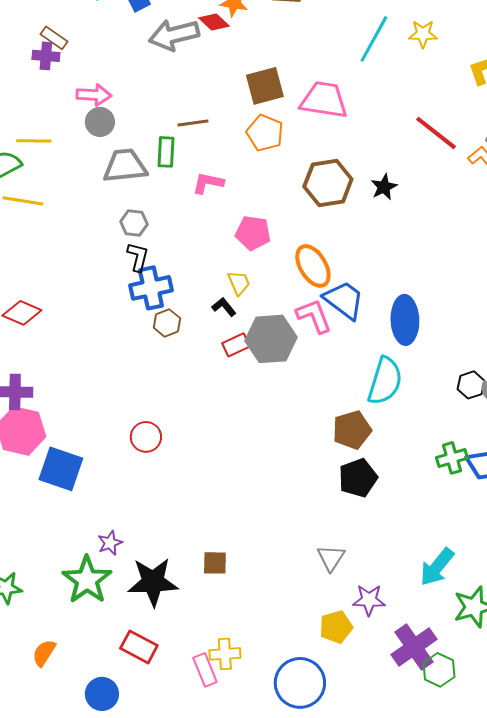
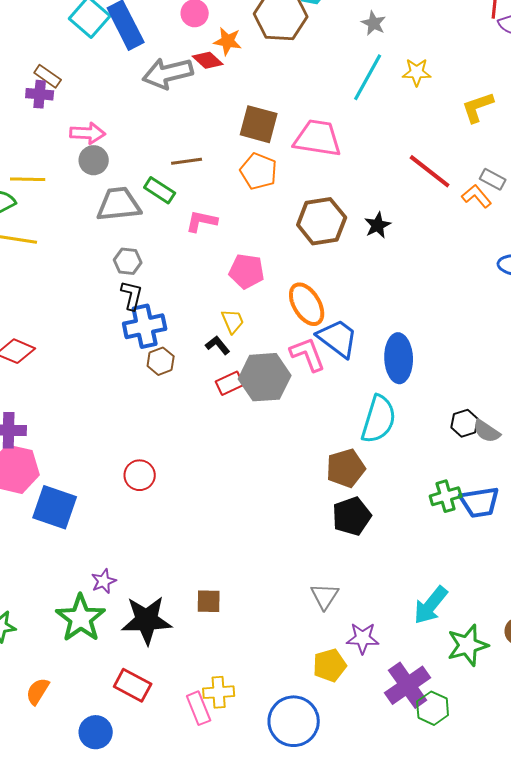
brown square: (265, 86) -> (259, 124), turned 30
green rectangle: (166, 152) -> (160, 190), turned -60

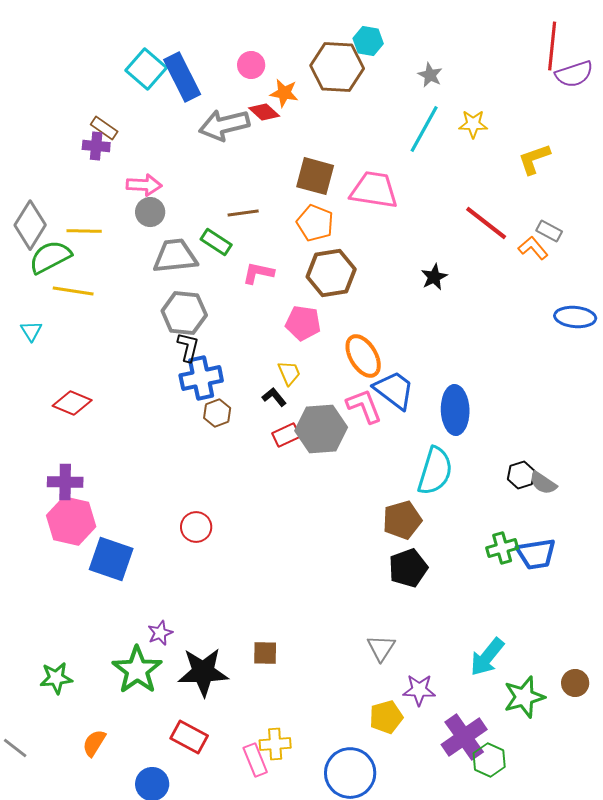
brown hexagon: (322, 221) -> (331, 273), moved
gray hexagon: (128, 261) -> (184, 313), size x1.6

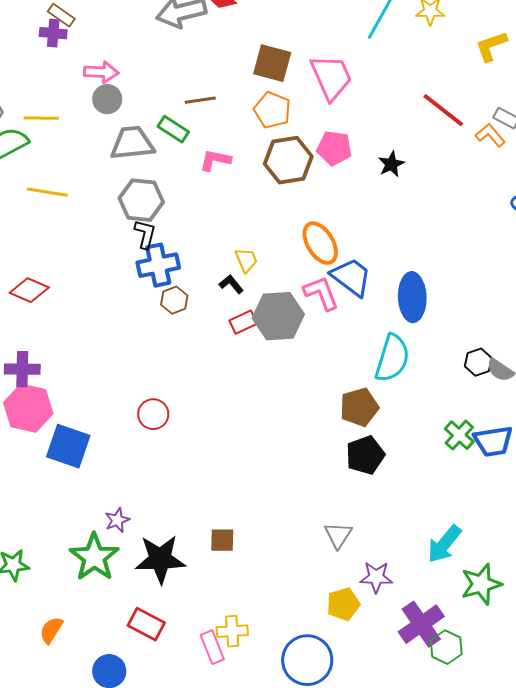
pink trapezoid: (374, 190) -> (331, 77), turned 57
yellow line: (73, 291) -> (47, 192), moved
pink pentagon: (303, 323) -> (334, 148), moved
green cross: (502, 548) -> (459, 435), turned -32

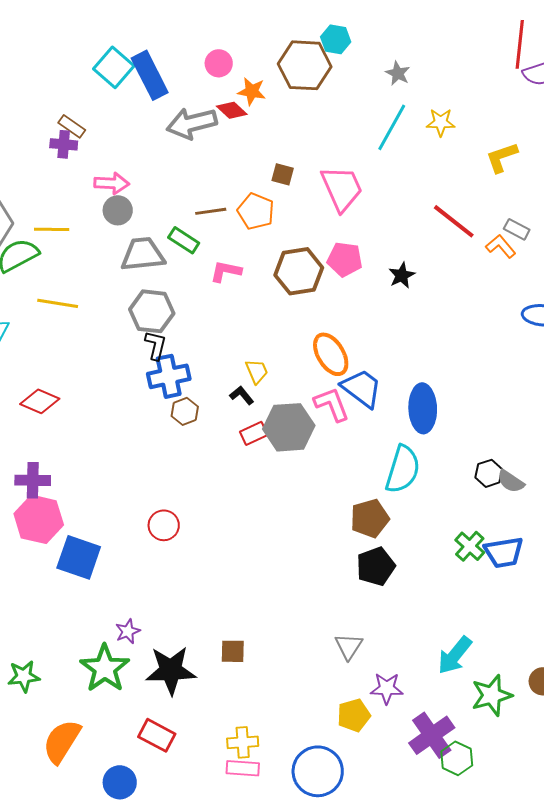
brown square: (272, 63) -> (283, 174), size x0.6
orange pentagon: (272, 110) -> (256, 211), moved
orange semicircle: (51, 630) -> (62, 741), size x1.6
pink rectangle: (212, 647) -> (243, 768), moved, turned -64

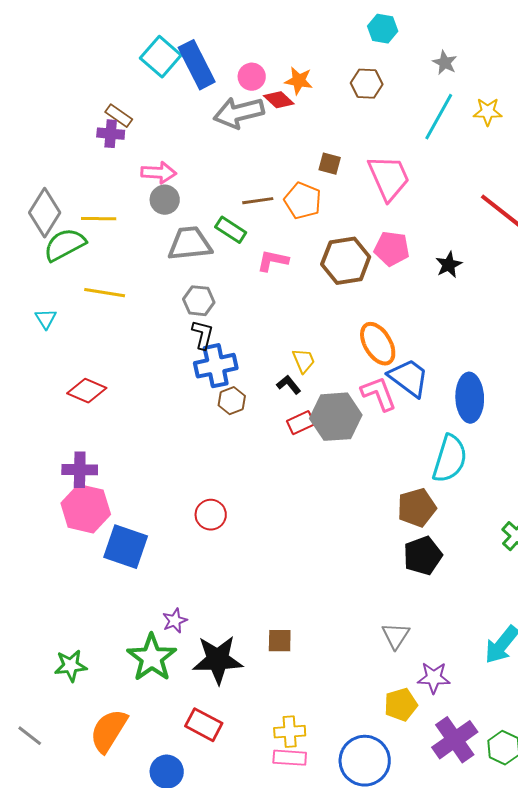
pink circle: (219, 63) -> (252, 77), moved
brown hexagon: (305, 65) -> (367, 84), moved, size x0.6
gray hexagon: (152, 311) -> (199, 301), size x0.7
purple cross: (432, 735) -> (455, 740), moved

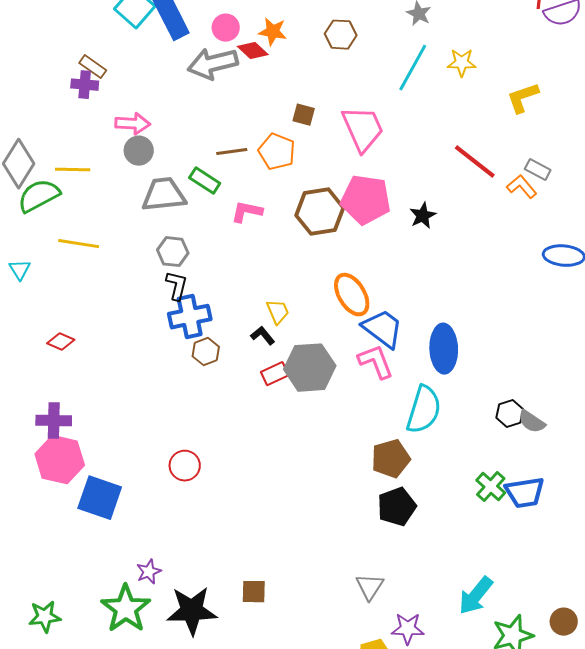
pink pentagon: (392, 249) -> (366, 200), size x1.4
red diamond: (87, 391) -> (61, 342), size x0.7
pink L-shape: (379, 394) -> (376, 362), moved

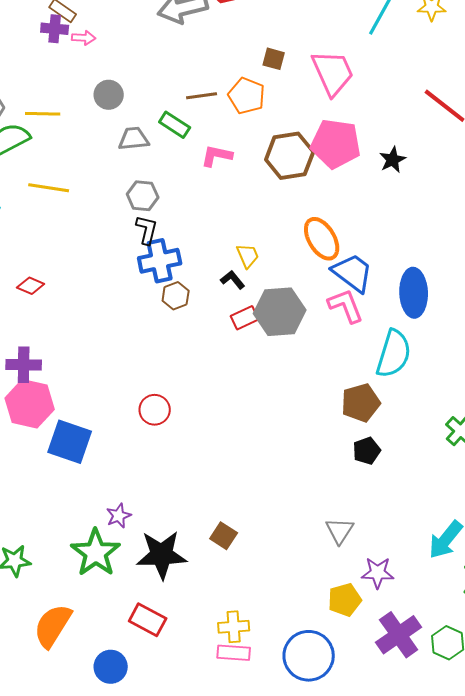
pink arrow: (133, 124) -> (84, 38), moved, size x0.7
gray trapezoid: (164, 195) -> (134, 139), size x0.7
black pentagon: (397, 507) -> (367, 451), size x0.7
brown square: (254, 592) -> (224, 536), turned 32

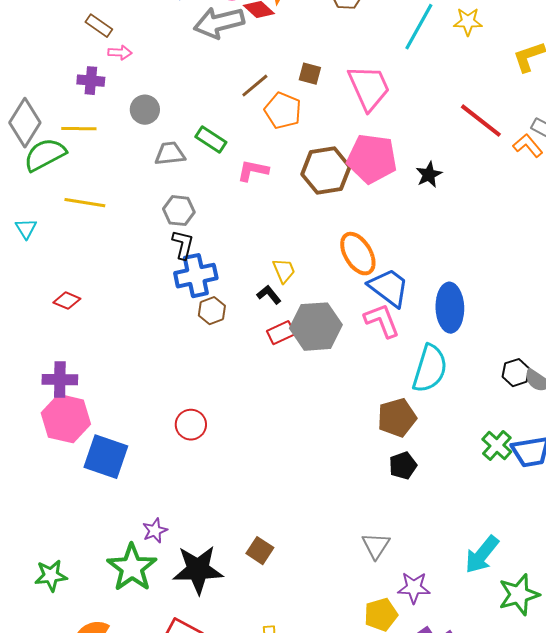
purple cross: (55, 29) -> (91, 81), moved
brown line: (202, 96) -> (255, 86), moved, turned -32

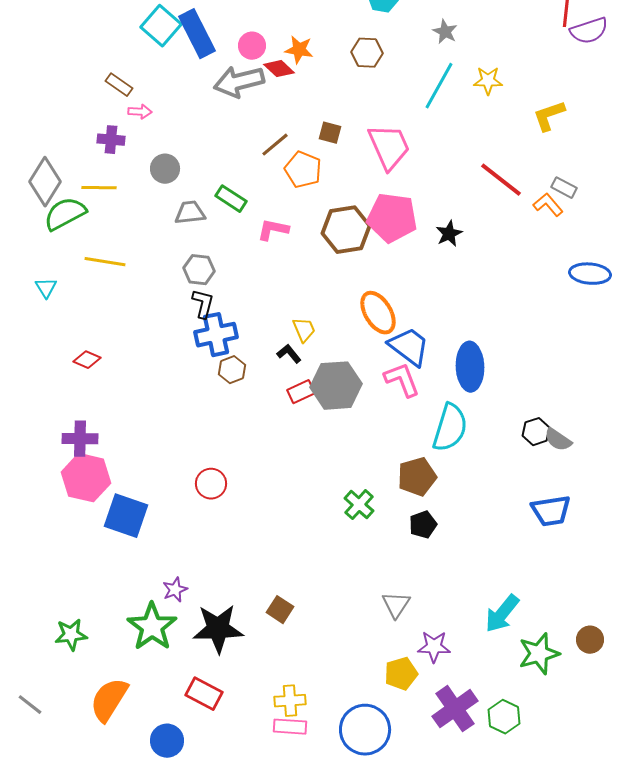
green cross: (497, 446) -> (359, 505), moved

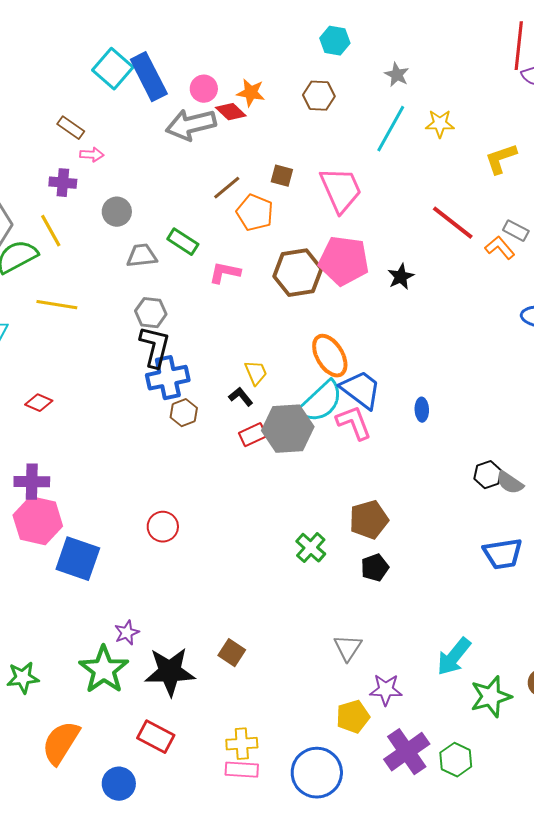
yellow line: (99, 188) -> (51, 231), turned 60
black L-shape: (203, 304) -> (155, 347), size x1.4
blue ellipse: (470, 367) -> (422, 410), size x0.5
cyan semicircle: (450, 428) -> (321, 402), moved, turned 30

